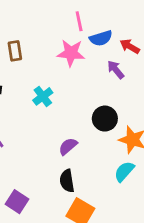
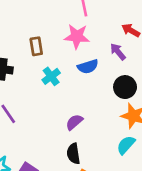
blue semicircle: (101, 38) -> (88, 67), moved
brown rectangle: (15, 51) -> (36, 46), moved
black circle: (105, 119) -> (125, 87), moved

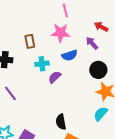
cyan cross: (51, 76) -> (42, 64), turned 32
purple semicircle: (74, 122) -> (55, 77), moved

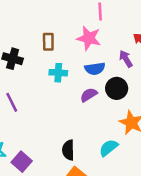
black circle: (98, 70) -> (117, 88), moved
purple semicircle: (55, 77) -> (89, 95), moved
cyan semicircle: (101, 114) -> (108, 148), moved

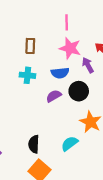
pink star: (89, 38) -> (70, 48), moved
brown rectangle: (48, 42) -> (30, 46), moved

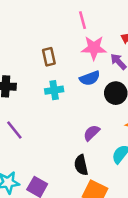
purple semicircle: (54, 96) -> (92, 133), moved

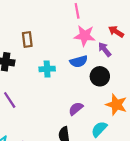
brown rectangle: (49, 57) -> (27, 39), moved

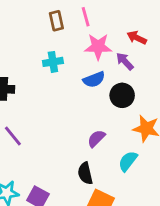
brown rectangle: (27, 39) -> (56, 21), moved
cyan cross: (47, 69) -> (53, 62), moved

